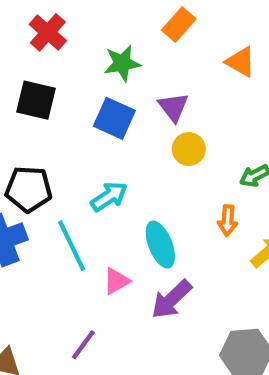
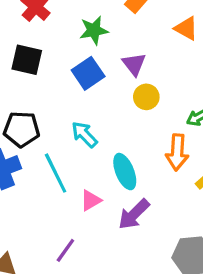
blue square: (114, 118) -> (88, 73), turned 32
cyan arrow: (109, 197) -> (84, 134), turned -100
orange arrow: (228, 220) -> (177, 152), size x1.5

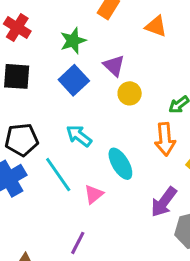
purple arrow: (134, 214) -> (164, 202), moved

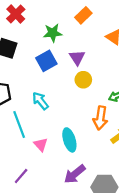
cyan ellipse: (120, 164) -> (69, 140), moved
pink triangle: (94, 194) -> (41, 145), turned -48
purple arrow: (164, 202) -> (75, 174), moved

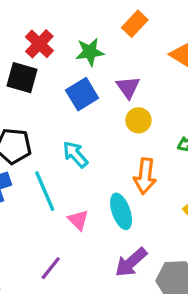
red cross: (16, 14) -> (39, 44), moved
orange arrow: (100, 118) -> (145, 176), moved

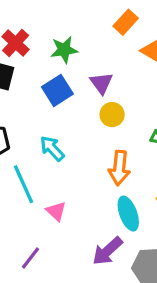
orange rectangle: (135, 24) -> (126, 22), moved
cyan ellipse: (121, 211) -> (128, 214), moved

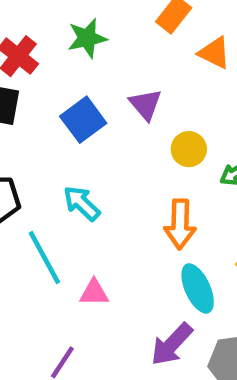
green star: (64, 50) -> (87, 38), moved
yellow circle: (112, 115) -> (189, 149), moved
pink triangle: (56, 211) -> (94, 293), turned -40

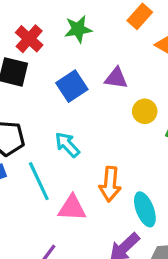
purple triangle: (145, 104) -> (116, 78), turned -45
orange arrow: (180, 224) -> (110, 184), moved
pink triangle: (94, 293) -> (72, 208), size x1.4

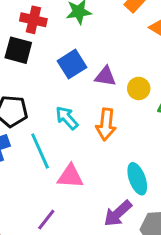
red cross: (29, 39) -> (33, 20), turned -30
purple triangle: (116, 78) -> (105, 76), moved
orange arrow: (110, 184) -> (106, 124), moved

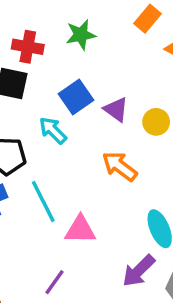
purple triangle: (105, 76) -> (116, 109), turned 30
cyan arrow: (67, 118) -> (53, 130), moved
orange arrow: (106, 124) -> (120, 166), turned 124

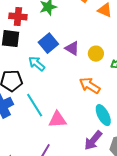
orange arrow: (120, 166) -> (90, 85), moved

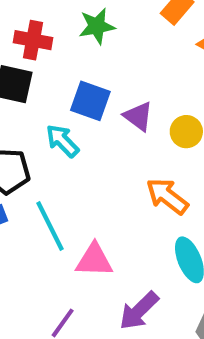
blue square: (48, 43) -> (90, 101), turned -36
purple arrow: (93, 140) -> (139, 311), moved

